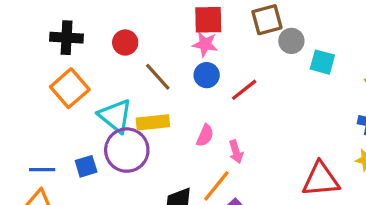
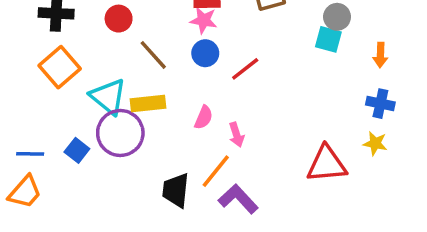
gray circle: (291, 41) -> (337, 17), moved
blue square: (86, 166) -> (77, 150), turned -35

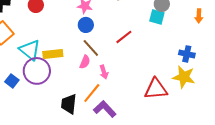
brown line: (153, 55) -> (91, 48), moved
orange arrow: (380, 55) -> (199, 16), moved
red line: (245, 69) -> (124, 37), moved
yellow star: (375, 143) -> (184, 77), size x1.6

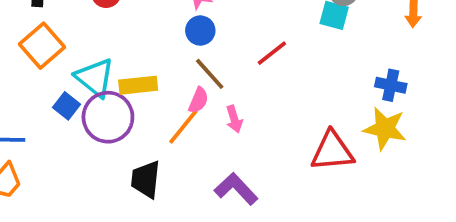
blue square: (12, 81) -> (67, 106), moved
orange line: (92, 93) -> (183, 127), moved
black trapezoid: (69, 104) -> (146, 179), moved

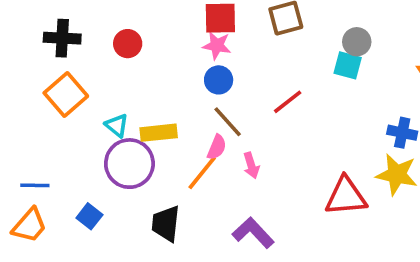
cyan triangle: (95, 78) -> (117, 125), size x0.6
blue square: (67, 106) -> (89, 216), moved

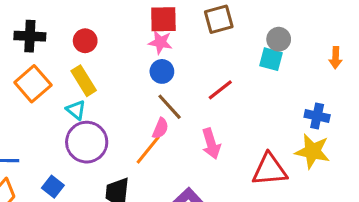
yellow rectangle: (159, 133) -> (84, 81), moved, turned 64
pink arrow: (251, 165) -> (211, 144), moved, size x1.4

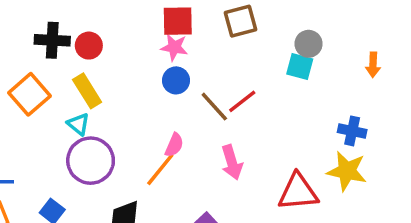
black cross: (30, 36) -> (52, 40), moved
brown line: (170, 107) -> (214, 107), moved

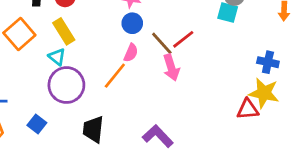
pink semicircle: (174, 145) -> (131, 53), moved
pink arrow: (232, 162) -> (171, 68), moved
orange line: (160, 169) -> (115, 76), moved
red triangle: (298, 192) -> (248, 109), moved, size x0.7

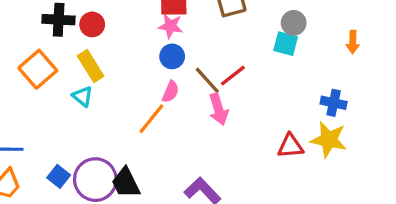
purple circle: (66, 85) -> (95, 180), moved
red triangle: (248, 109) -> (290, 146), moved
black trapezoid: (93, 129) -> (126, 183), turned -32

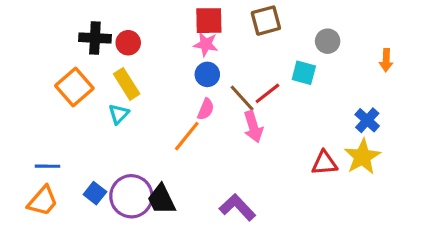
cyan square: (286, 44) -> (304, 73), moved
cyan triangle: (83, 96) -> (119, 114), turned 35
blue cross: (334, 103) -> (367, 120), turned 30
yellow star: (329, 140) -> (362, 157), turned 30

